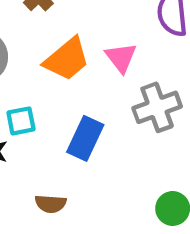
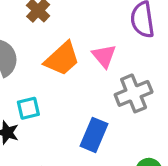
blue rectangle: (85, 138) -> (94, 135), moved

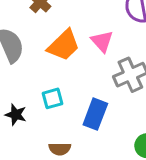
cyan square: (28, 108) -> (53, 98), moved

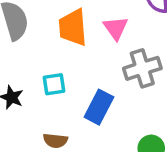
orange trapezoid: (64, 45) -> (73, 27), turned 123

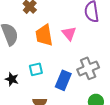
gray cross: (142, 68) -> (88, 68), moved

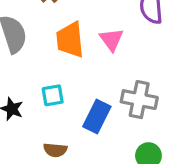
gray cross: (88, 68) -> (139, 100), turned 30

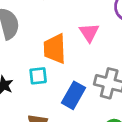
orange trapezoid: (70, 40) -> (55, 49), moved

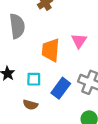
cyan square: (38, 76) -> (34, 79), moved

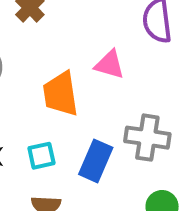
pink triangle: (79, 41) -> (110, 65), turned -35

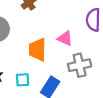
gray cross: (147, 138) -> (80, 65), moved, turned -30

